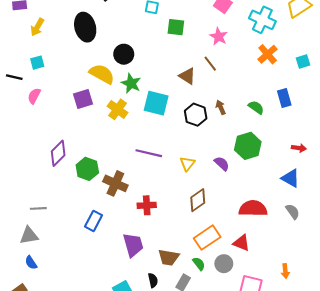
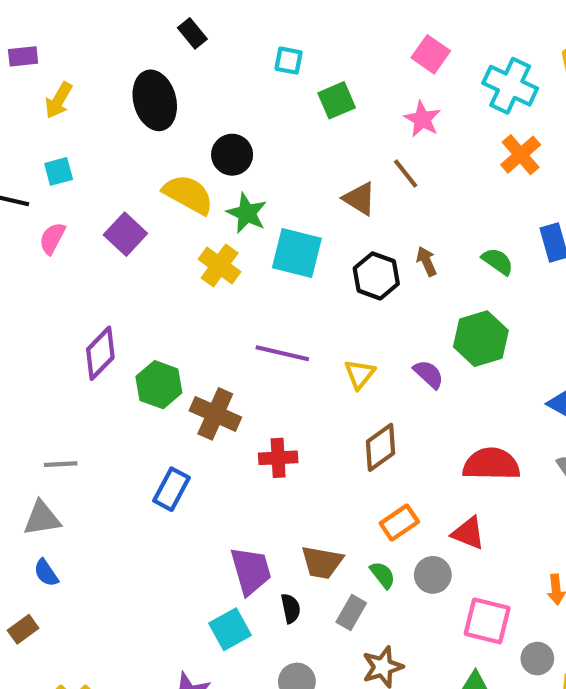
green square: (176, 27) -> (337, 100), turned -30
purple square: (83, 99) -> (125, 234), moved, turned -30
orange rectangle: (207, 238) -> (399, 523), size x0.7
purple trapezoid: (133, 245) -> (251, 571), moved

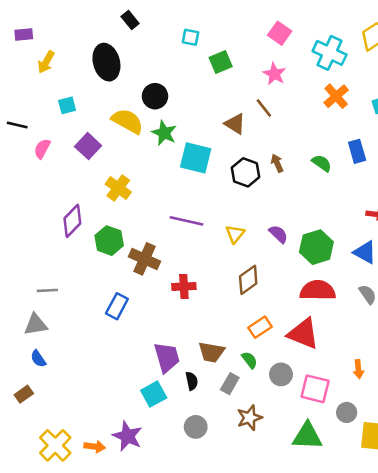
cyan square: (59, 171) -> (67, 105), moved
yellow cross: (220, 265) -> (118, 188), moved
green hexagon: (481, 339) -> (316, 247), moved
red triangle: (468, 533) -> (303, 334), size x1.5
gray circle: (433, 575) -> (281, 374), moved

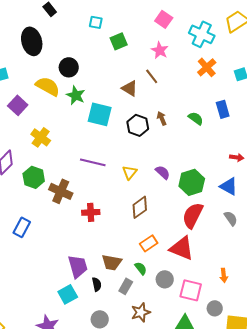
red semicircle: (318, 290) -> (193, 215), turned -64
blue rectangle: (117, 306) -> (22, 227), moved

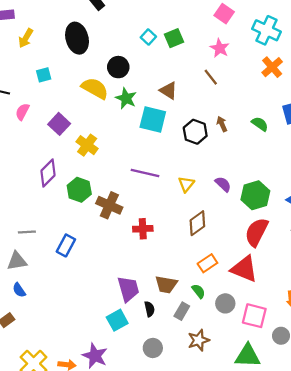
cyan square: (96, 22) -> (148, 37), moved, turned 32
brown triangle: (130, 88) -> (168, 91), moved
purple square: (18, 105) -> (59, 124), moved

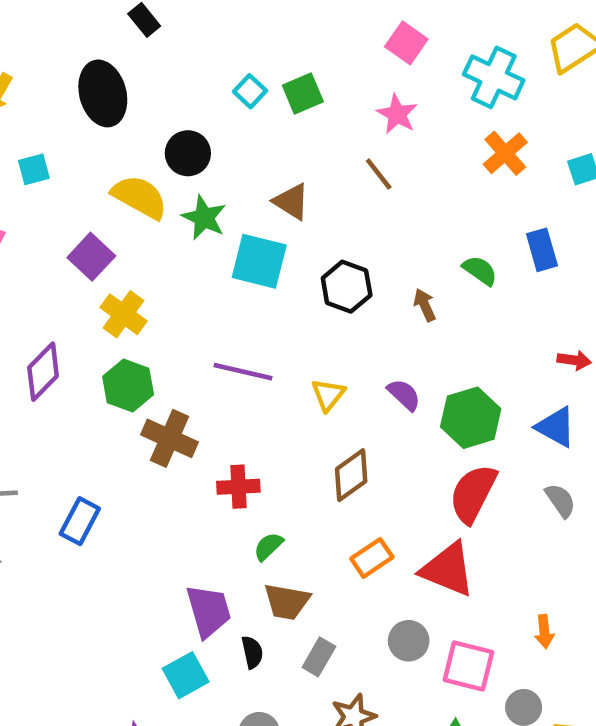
purple square: (59, 124) -> (91, 257), moved
brown arrow: (222, 124) -> (425, 305), moved
green hexagon: (79, 190) -> (128, 385), moved
green semicircle: (199, 291) -> (268, 546), moved, turned -96

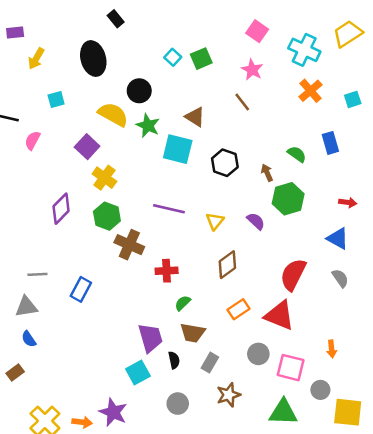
green hexagon: (471, 418) -> (288, 199), moved

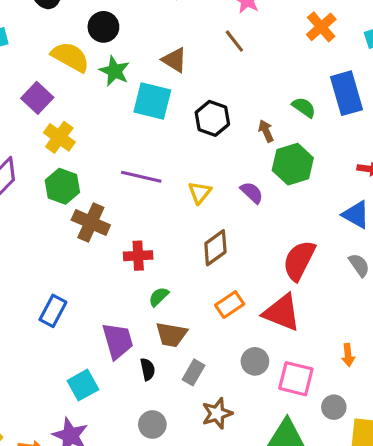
blue rectangle: (330, 143) -> (346, 93), size x1.5
blue rectangle: (81, 289) -> (53, 311), moved
cyan square: (138, 373) -> (83, 385), moved

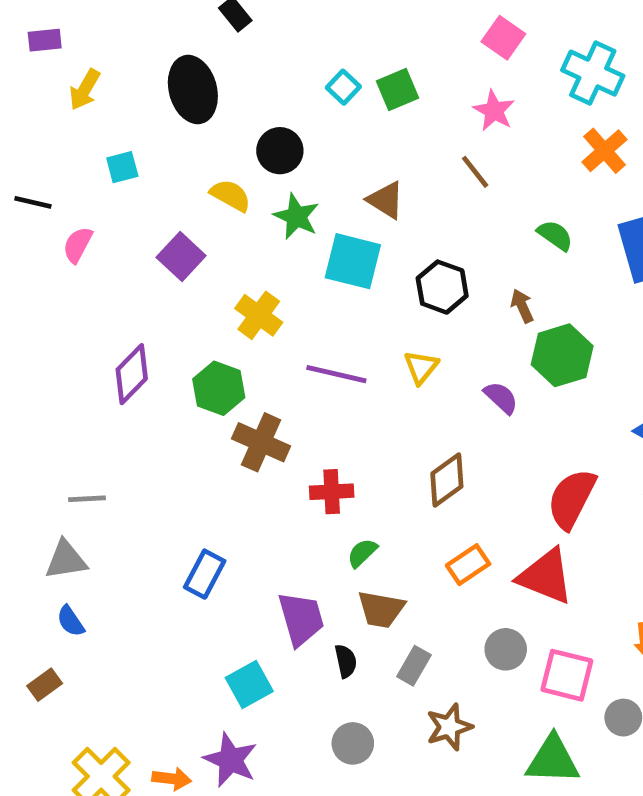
yellow semicircle: (70, 57) -> (230, 195), size x0.7
green semicircle: (304, 107) -> (555, 235), moved
yellow cross: (59, 137) -> (259, 315), moved
yellow triangle: (200, 193) -> (421, 367), moved

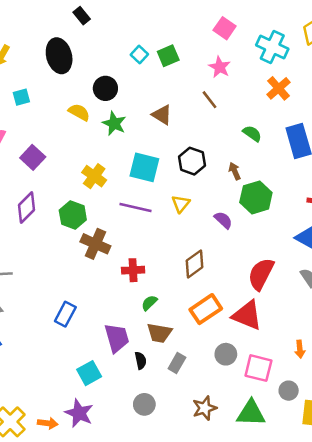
purple square: (181, 257) -> (33, 157), moved
cyan square: (353, 261) -> (144, 167), moved
orange rectangle: (468, 565) -> (206, 309), size x1.4
brown star: (449, 727) -> (205, 408), moved

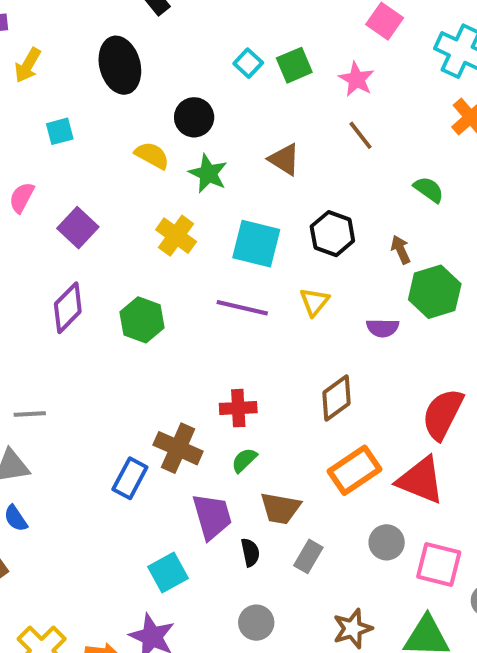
pink star: (220, 67) -> (356, 79), moved
yellow cross: (94, 176) -> (176, 236), moved
purple semicircle: (223, 220) -> (383, 328), turned 138
brown cross: (95, 244) -> (178, 448), moved
green semicircle: (149, 303) -> (244, 460), moved

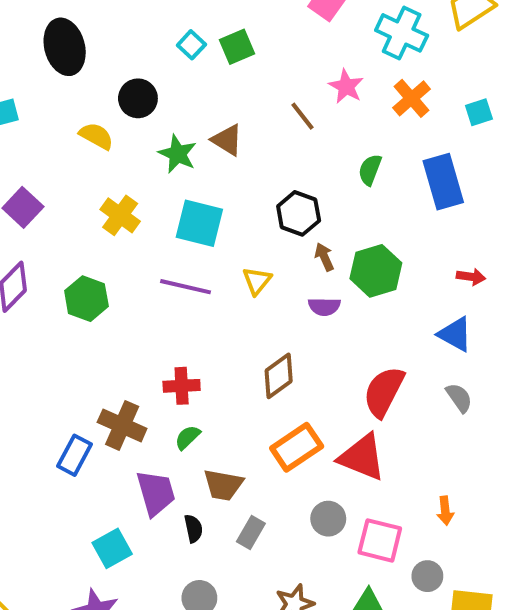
pink star: (356, 79) -> (346, 86), moved
green star: (208, 173) -> (178, 154), moved
green semicircle: (429, 189) -> (370, 170), turned -104
black hexagon: (332, 234) -> (299, 213), moved
brown arrow: (401, 250) -> (324, 257), moved

